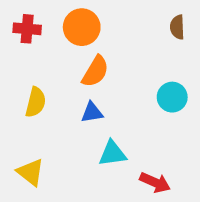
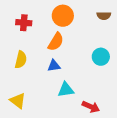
orange circle: (82, 27) -> (63, 16), moved
brown semicircle: (177, 27) -> (104, 16), turned -88
red cross: (27, 29) -> (24, 23), moved

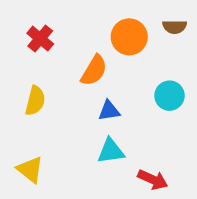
orange circle: (63, 16) -> (129, 37), moved
red cross: (24, 23) -> (40, 39), turned 35
blue triangle: (54, 66) -> (109, 111), moved

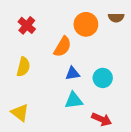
cyan circle: (170, 96) -> (103, 78), moved

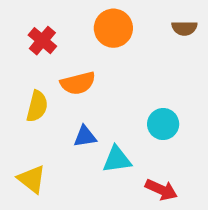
orange circle: (86, 24) -> (113, 28), moved
orange semicircle: (62, 47) -> (78, 83), moved, turned 45
blue triangle: (73, 73) -> (85, 136), moved

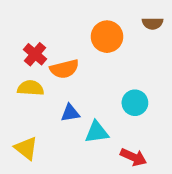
orange circle: (113, 28) -> (107, 37), moved
red cross: (42, 41) -> (35, 54), moved
yellow semicircle: (37, 106) -> (31, 88), turned -100

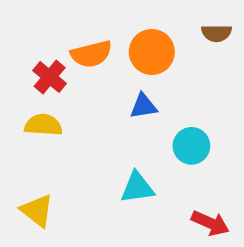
orange semicircle: (64, 69) -> (91, 54), moved
blue triangle: (70, 113) -> (143, 106), moved
red arrow: (133, 157) -> (210, 223), moved

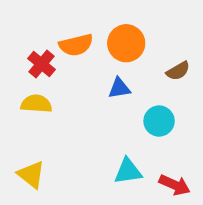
brown semicircle: (216, 33) -> (178, 71), moved, turned -30
cyan triangle: (137, 188) -> (128, 171), moved

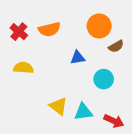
orange circle: (126, 43) -> (99, 26), moved
red cross: (41, 64) -> (19, 32), moved
yellow triangle: (31, 175) -> (58, 106), moved

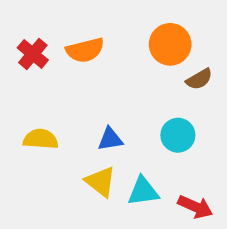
blue triangle: (78, 58) -> (110, 139), moved
yellow semicircle: (23, 68) -> (41, 139), moved

